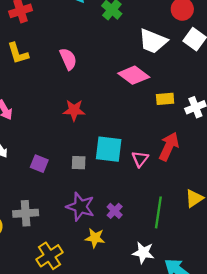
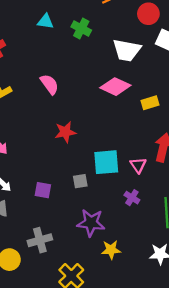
purple cross: (115, 211) -> (132, 198), moved

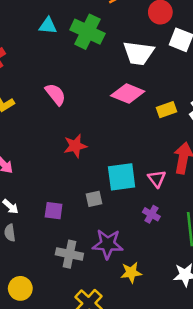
green cross: (81, 29) -> (87, 32), size x1.5
gray cross: (40, 240) -> (69, 254), moved, turned 30

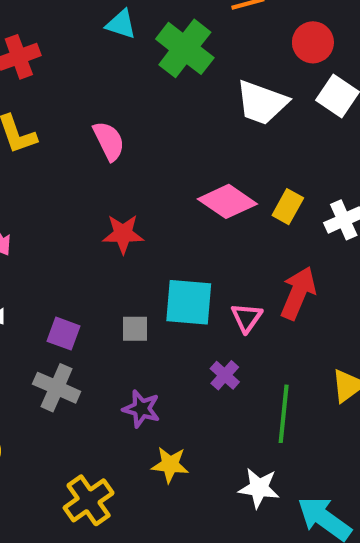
pink diamond: (128, 94) -> (227, 201), moved
yellow rectangle: (166, 110) -> (288, 207), turned -54
purple star: (108, 244) -> (141, 409), size x0.7
gray cross: (69, 254) -> (57, 388), moved

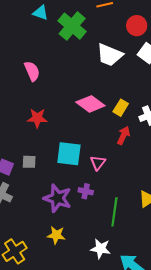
red arrow: (298, 293) -> (123, 135), moved, size x0.7
gray square: (135, 329) -> (29, 162), moved
purple cross: (225, 375) -> (86, 191), turned -32
purple star: (141, 409) -> (58, 198), moved, size x1.5

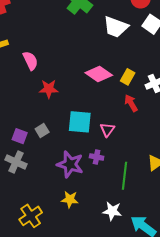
pink semicircle: (32, 71) -> (30, 61), moved
red arrow: (123, 135) -> (131, 103), turned -54
gray square: (29, 162) -> (42, 131), turned -32

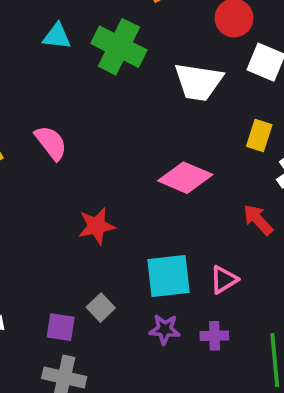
pink semicircle: (30, 61) -> (51, 143), moved
yellow rectangle: (128, 77) -> (259, 135), moved
pink triangle: (107, 130) -> (224, 280), turned 35
purple star: (70, 164) -> (165, 329), moved, size x0.6

